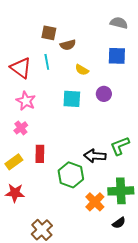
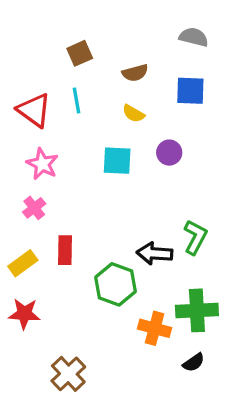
brown square: (49, 33) -> (80, 53), turned -35
brown semicircle: (68, 45) -> (135, 73), moved
green L-shape: (120, 146) -> (195, 237), turned 140
orange cross: (95, 202) -> (155, 328), turned -30

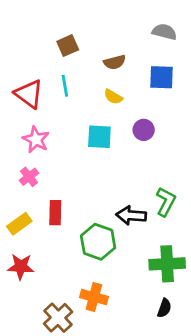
orange cross: (155, 328) -> (94, 297), moved
black semicircle: (194, 362) -> (164, 308), turned -36

